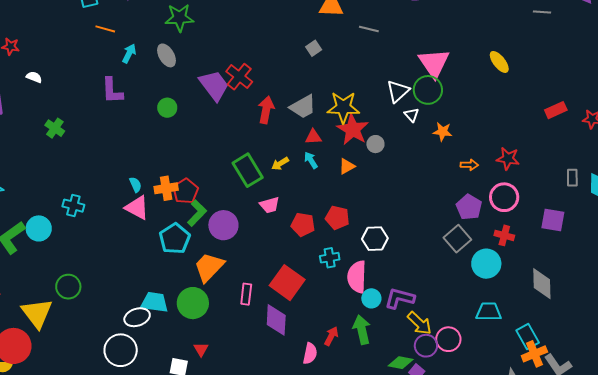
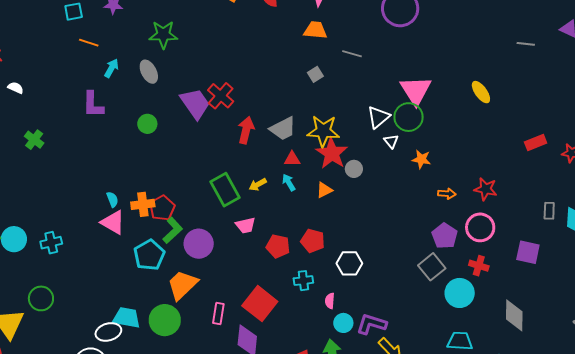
gray square: (314, 48) -> (315, 74), moved
cyan cross: (73, 206) -> (51, 243), moved, turned -30
pink semicircle: (357, 277) -> (330, 301), size x0.5

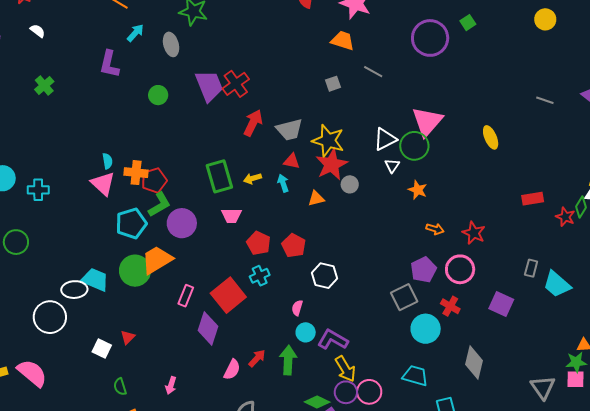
cyan cross: (303, 281) -> (260, 276), moved, turned -30
green circle: (165, 320) -> (135, 271), moved

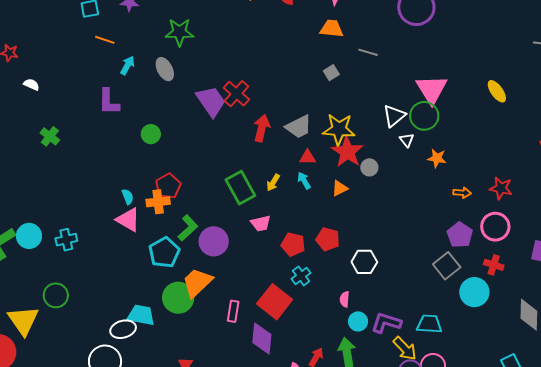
green circle: (158, 95) -> (151, 134), moved
yellow arrow: (252, 178) -> (273, 183), turned -30
red pentagon: (154, 180) -> (168, 186), moved
cyan trapezoid: (415, 376) -> (429, 324), moved

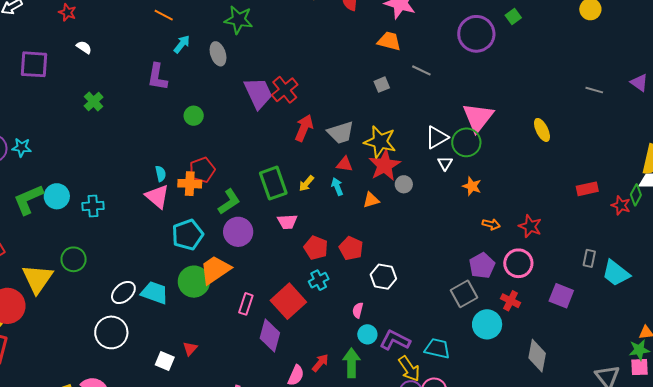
green L-shape: (188, 228) -> (229, 202), moved
white ellipse: (123, 329) -> (123, 292), moved, turned -35

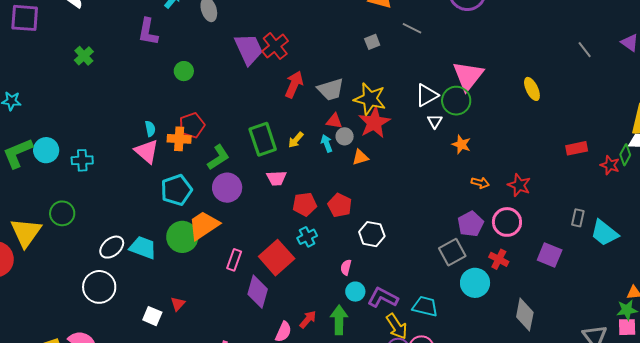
gray line: (594, 90) -> (585, 50), turned 36
gray circle: (404, 184) -> (345, 136), moved
red pentagon: (316, 248) -> (305, 204), turned -30

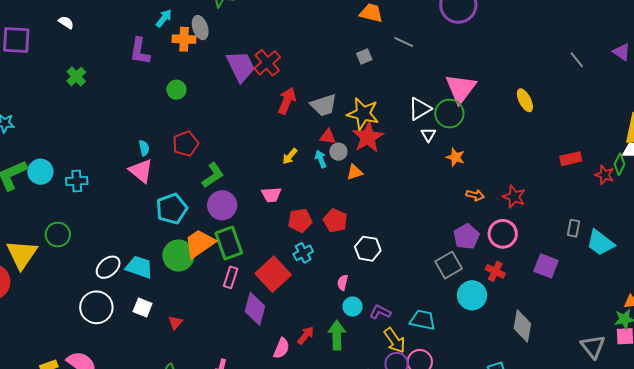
orange cross: (179, 139) -> (184, 39), moved
green rectangle: (263, 139) -> (229, 243), moved
purple L-shape: (383, 298) -> (380, 312), size x0.7
white square: (152, 316) -> (143, 307), moved

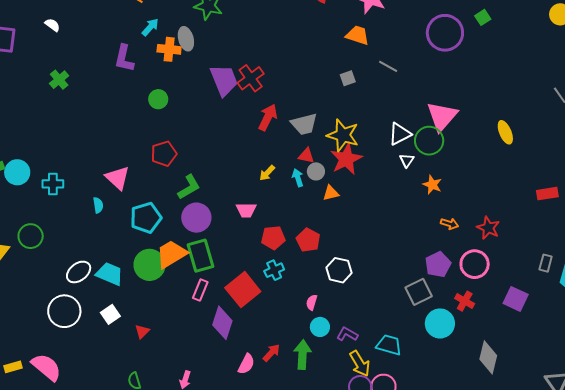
cyan semicircle: (144, 148) -> (98, 205), moved
white square: (143, 307) -> (110, 314), turned 30

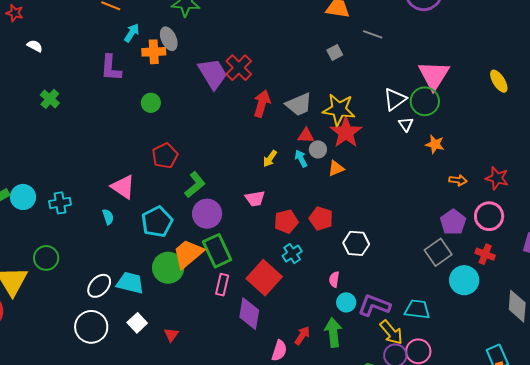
purple L-shape: (347, 334) -> (374, 305), size x1.5

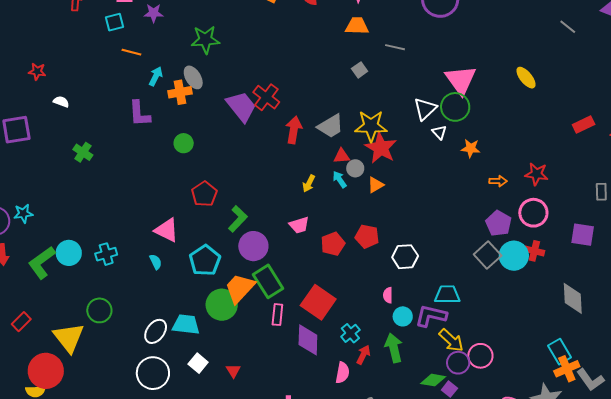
cyan cross: (292, 254) -> (350, 333), moved
cyan circle: (464, 280) -> (514, 256), moved
cyan trapezoid: (417, 309) -> (447, 295), moved

